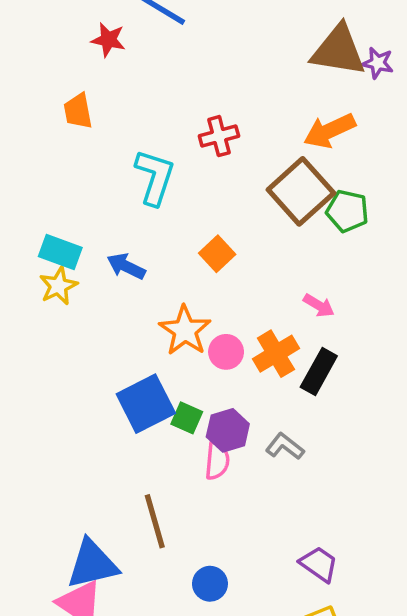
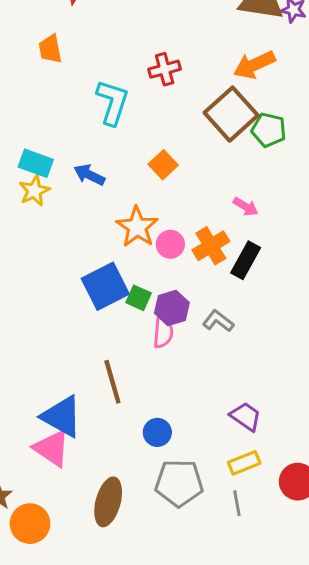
blue triangle: (92, 564) -> (62, 416), turned 42

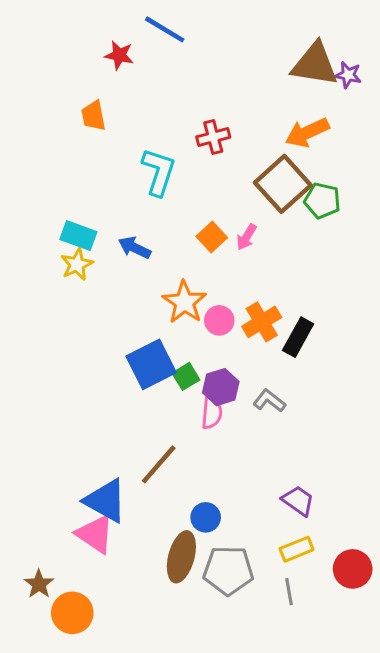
pink arrow: (246, 207) -> (247, 237), moved, turned 90
green square: (139, 298) -> (186, 376), turned 35
brown line: (112, 382) -> (159, 464), turned 57
brown ellipse: (108, 502) -> (181, 557), moved

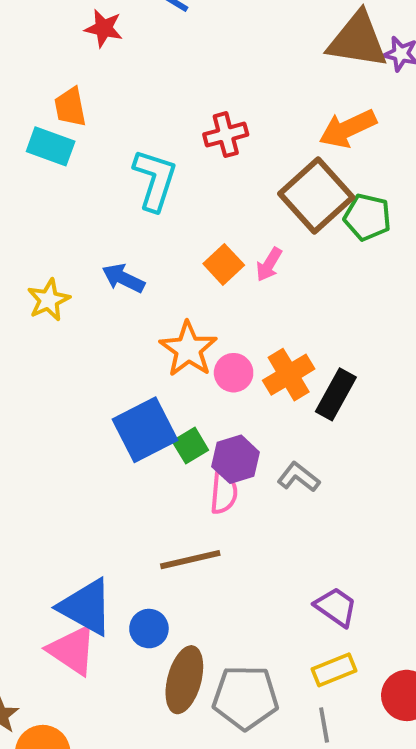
cyan rectangle: (78, 236) -> (51, 146), moved
brown line: (159, 464) -> (190, 560), moved, turned 36
blue circle: (206, 517) -> (149, 629), moved

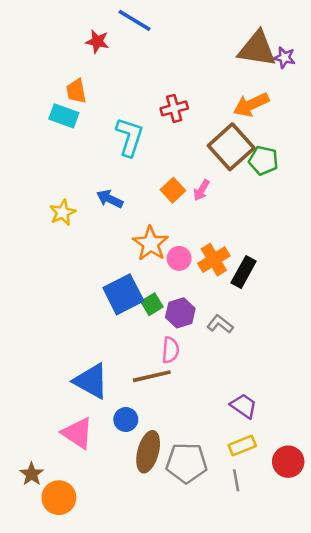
pink semicircle: (224, 493) -> (170, 350), moved
blue triangle: (86, 607) -> (91, 381), moved

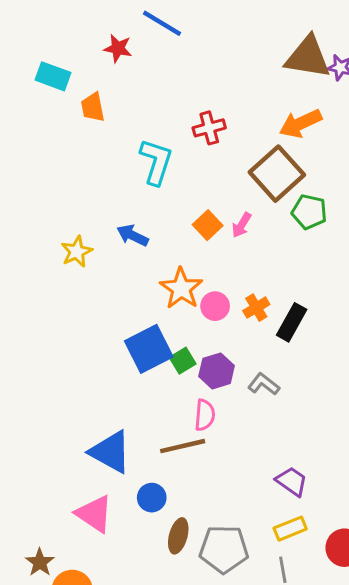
cyan rectangle: (64, 116) -> (53, 76), moved
green pentagon: (263, 160) -> (309, 212), moved
orange cross: (214, 260) -> (256, 308), size x0.7
brown ellipse: (148, 452) -> (178, 536), size x0.7

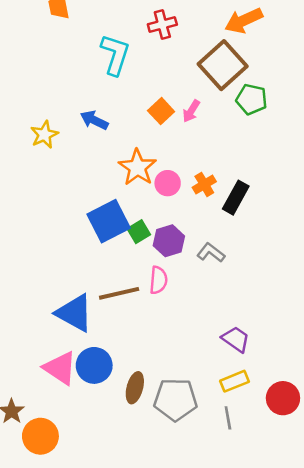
brown line: (183, 446) -> (119, 293), moved
blue circle: (152, 498) -> (94, 365), moved, size x1.4

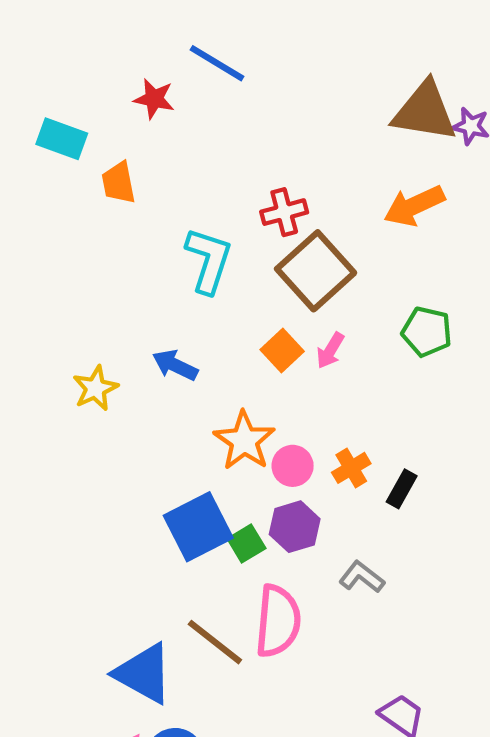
brown square: (223, 65) -> (316, 271), moved
black rectangle: (236, 198) -> (402, 489), size x0.7
purple hexagon: (169, 241) -> (295, 527), moved
pink semicircle: (158, 280) -> (278, 621), size x1.6
brown line: (119, 293) -> (215, 642), turned 51

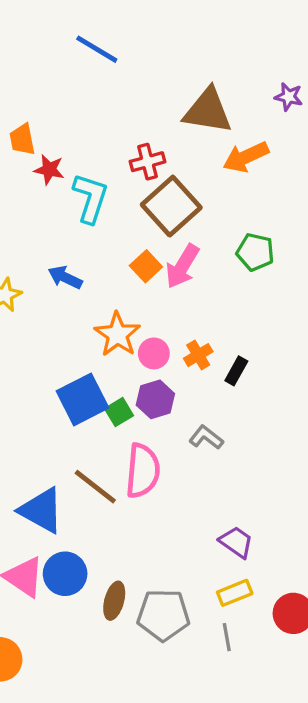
red star: (154, 99) -> (49, 170), moved
brown triangle: (425, 111) -> (208, 111), moved
pink arrow: (330, 351) -> (182, 266), size x1.6

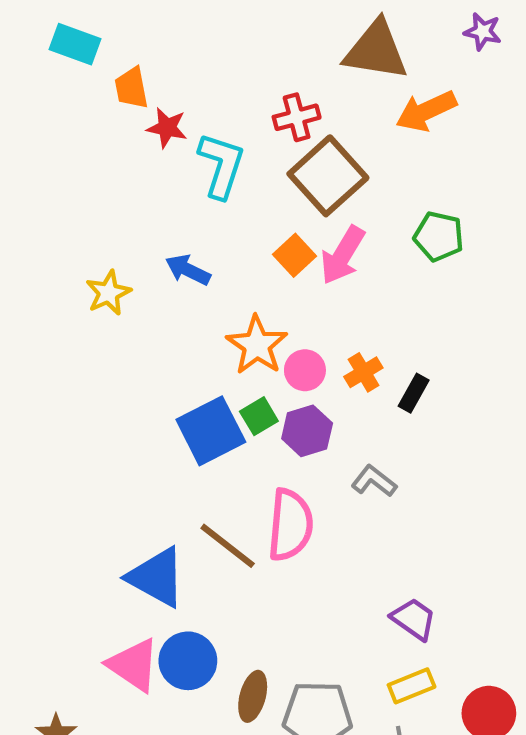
green square: (119, 412) -> (259, 416), moved

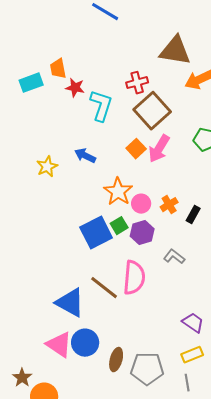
cyan rectangle: (75, 44) -> (31, 83), moved, turned -40

